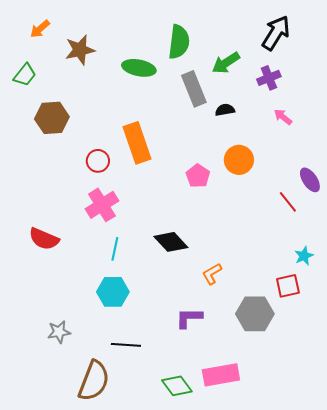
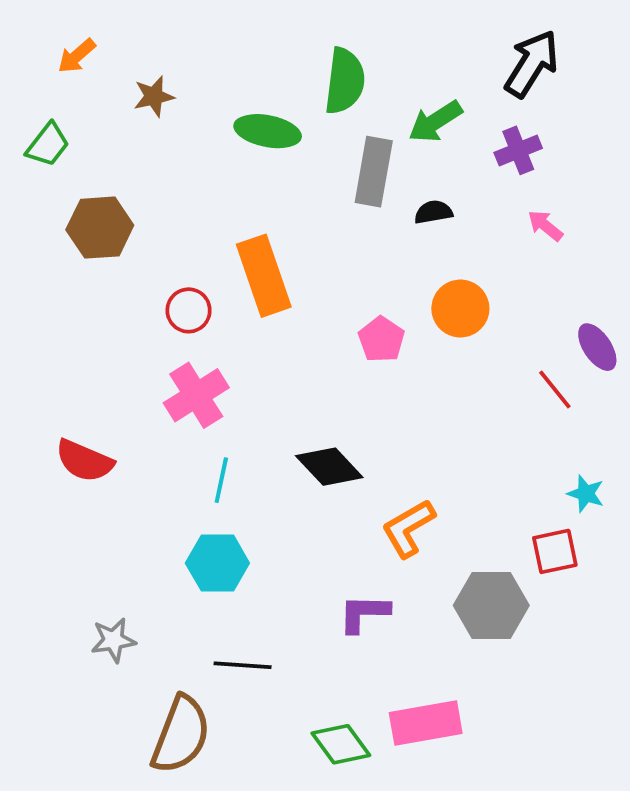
brown star: (80, 50) -> (154, 96), size x0.7
gray rectangle: (194, 89) -> (374, 172), turned 32
cyan star: (304, 256) -> (586, 494), turned -30
orange L-shape: (212, 274) -> (408, 528), size x1.4

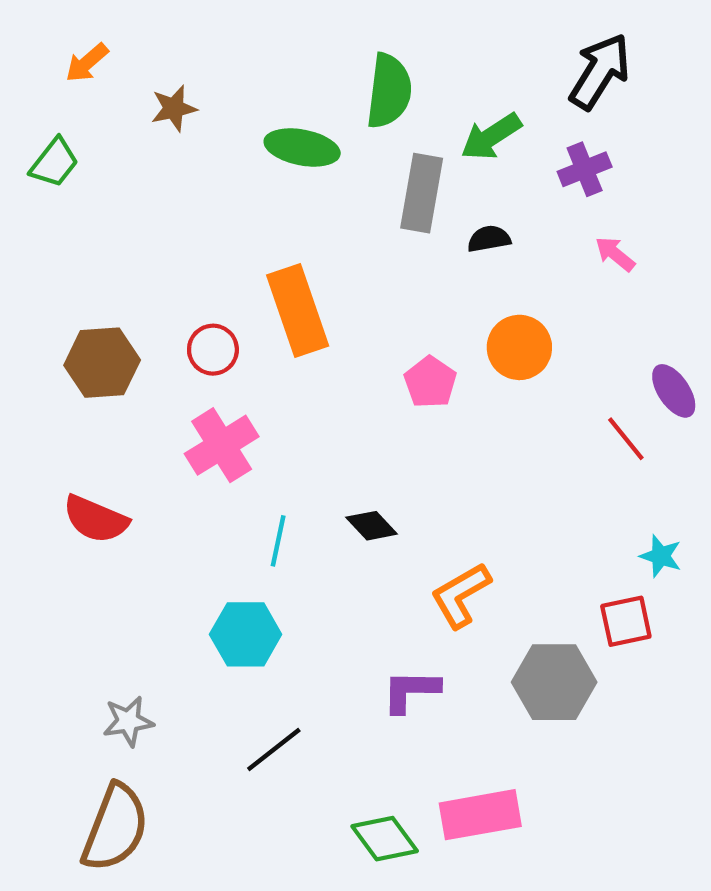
brown hexagon: (100, 228) -> (102, 363), moved
black diamond: (329, 467) -> (372, 526), size x0.7
cyan line: (221, 480) -> (278, 541), moved
black line: (243, 665) -> (274, 750), turned -42
brown semicircle: (181, 735) -> (115, 828), moved

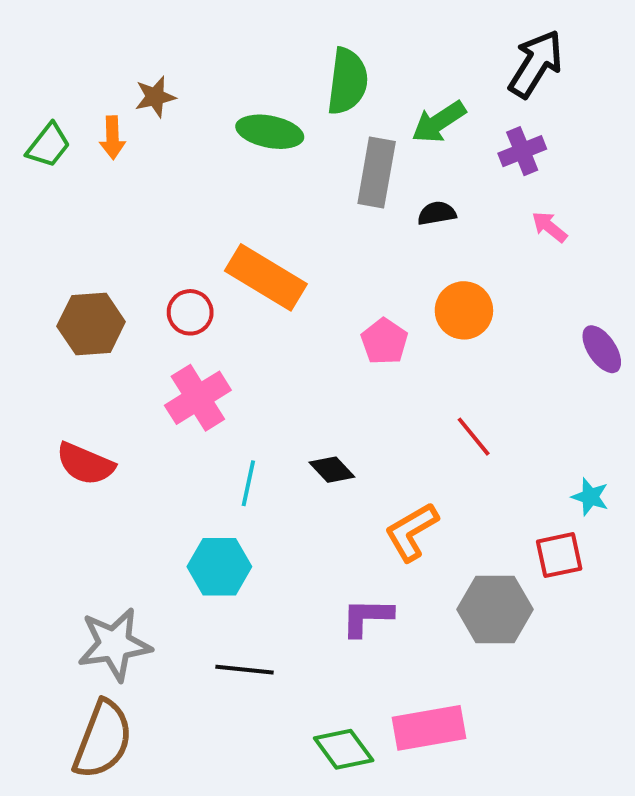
orange arrow: (87, 63) -> (112, 138), moved, turned -51
orange rectangle: (298, 310) -> (266, 277), turned -40
red line: (626, 439) -> (474, 437), moved
gray star: (128, 721) -> (114, 644), size x1.6
black line: (274, 750) -> (245, 670), turned 44

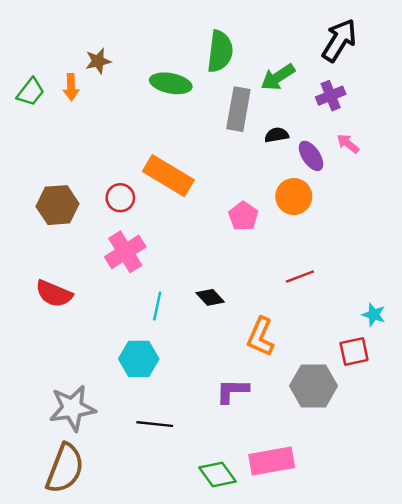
purple ellipse: (602, 349) -> (311, 156), moved
red line: (474, 437) -> (300, 276), turned -72
orange L-shape: (412, 532) -> (261, 337), turned -36

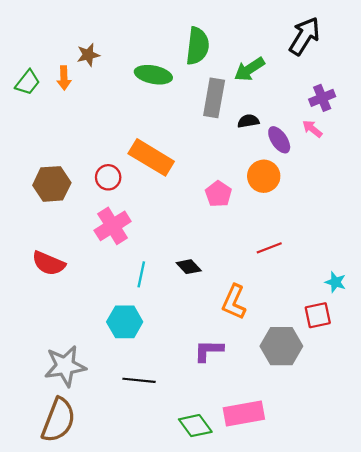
purple cross: (331, 96) -> (322, 98), moved

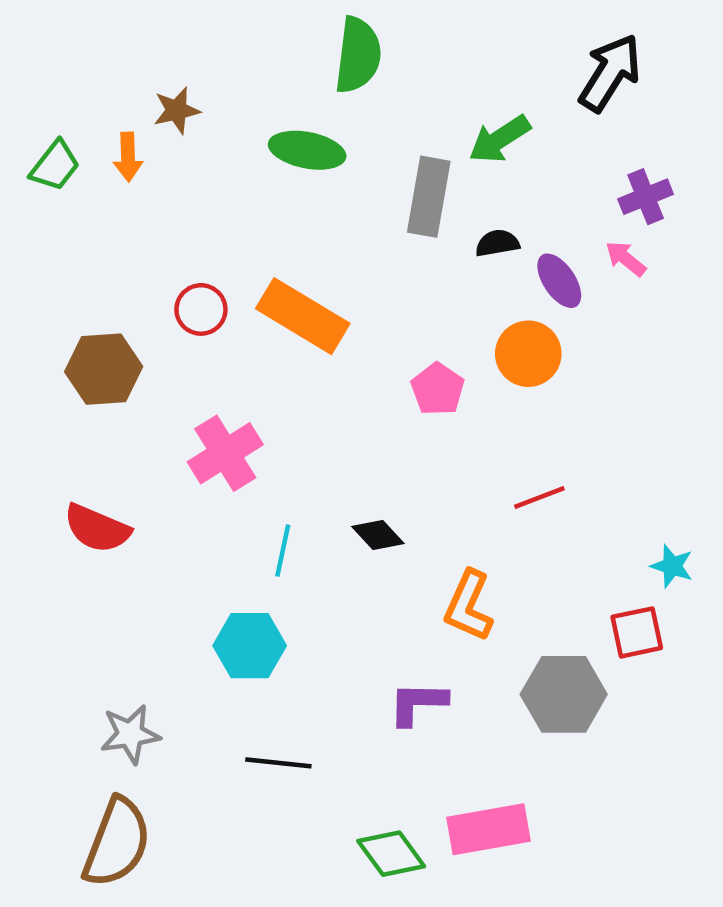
green semicircle: (198, 46) -> (358, 55), moved
red circle: (108, 177) -> (201, 309), moved
gray star: (65, 366) -> (130, 734), size x0.7

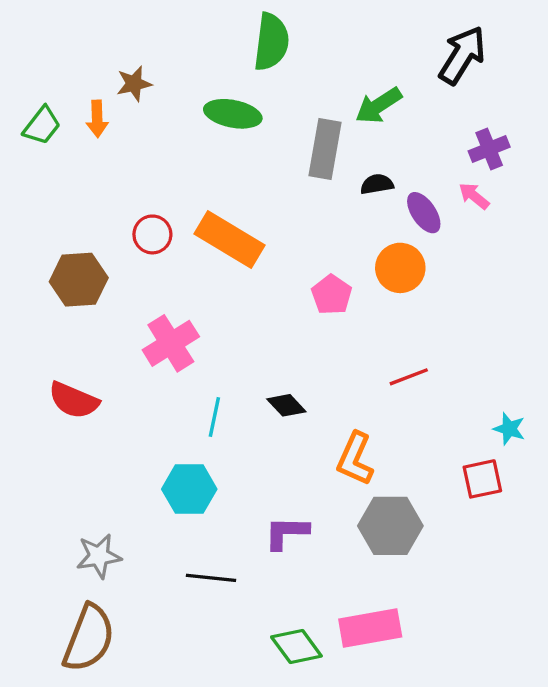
gray hexagon: (564, 694) -> (390, 526), moved
purple L-shape: (418, 703) -> (286, 533), moved

